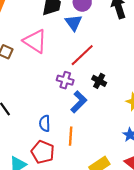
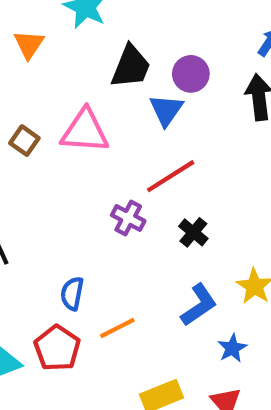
pink triangle: (35, 41) -> (85, 131), turned -40
blue L-shape: (79, 102) -> (199, 305), moved
orange line: (71, 136) -> (117, 328), turned 48

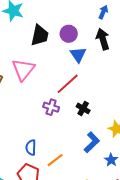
blue triangle: (166, 110) -> (78, 55), moved
pink triangle: (85, 131) -> (23, 70), turned -45

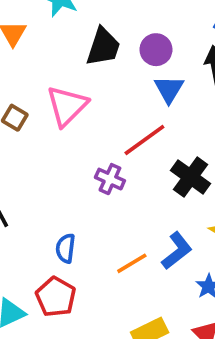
black cross: (83, 108) -> (191, 177), moved, size x1.5
orange line: (55, 160) -> (132, 263), moved

